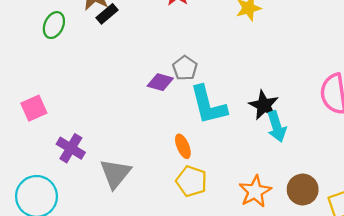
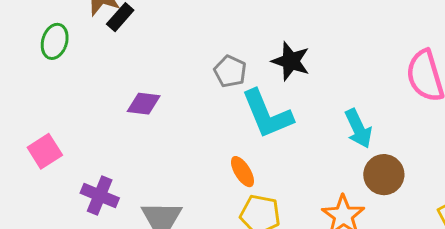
purple diamond: (160, 82) -> (144, 104), moved
black star: (264, 105) -> (291, 61), moved
brown circle: (303, 190) -> (384, 175), moved

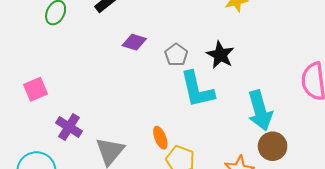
purple diamond: (144, 104) -> (134, 42), moved
cyan arrow: (358, 128) -> (260, 111), size x1.4
orange ellipse: (242, 172) -> (160, 138), moved

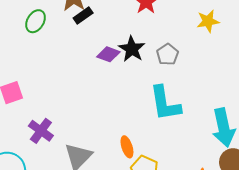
gray pentagon: (176, 55) -> (168, 54), moved
black star: (220, 55) -> (132, 49), moved

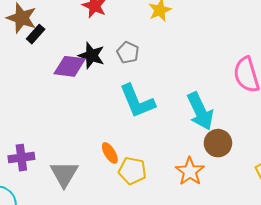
purple diamond: (108, 54) -> (70, 66), size x1.4
purple cross: (41, 131) -> (21, 158), turned -30

